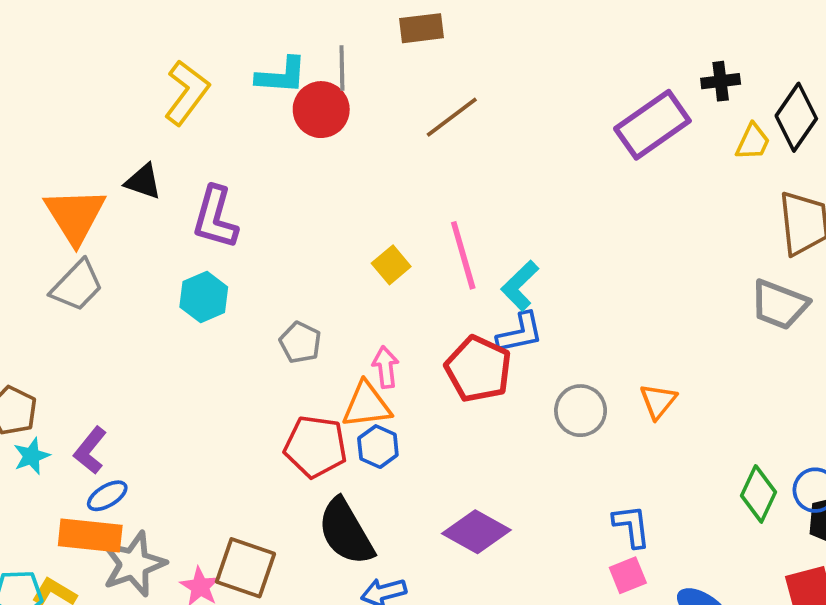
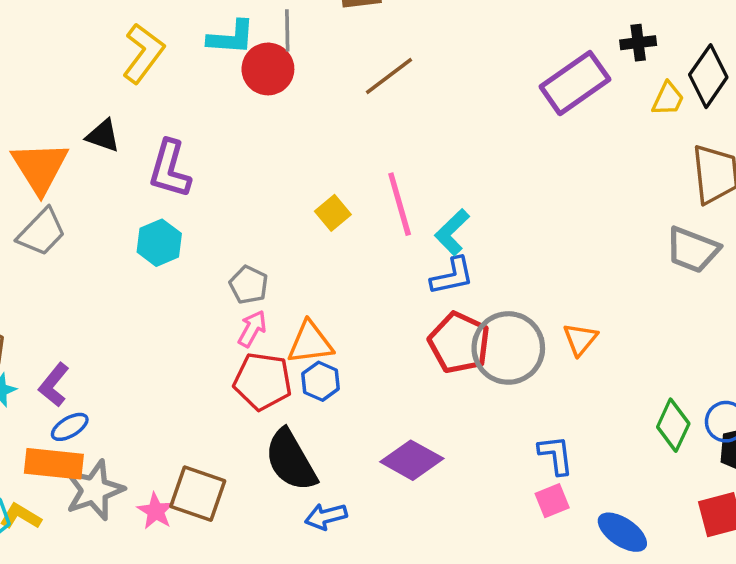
pink arrow: (386, 367) -> (252, 329), moved, turned 36
red pentagon: (478, 369) -> (459, 343), moved
gray circle: (581, 411) -> (508, 348), size x1.5

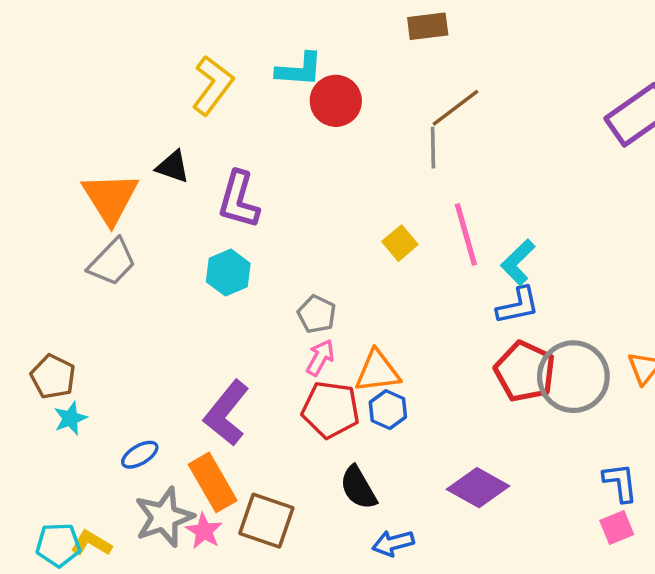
gray line: (287, 30) -> (433, 148), moved
purple L-shape: (54, 385) -> (227, 413), moved, size x1.5
black semicircle: (291, 460) -> (358, 488), size x0.7
orange rectangle: (54, 464) -> (213, 482), moved, turned 54
pink star: (156, 511) -> (204, 531), moved

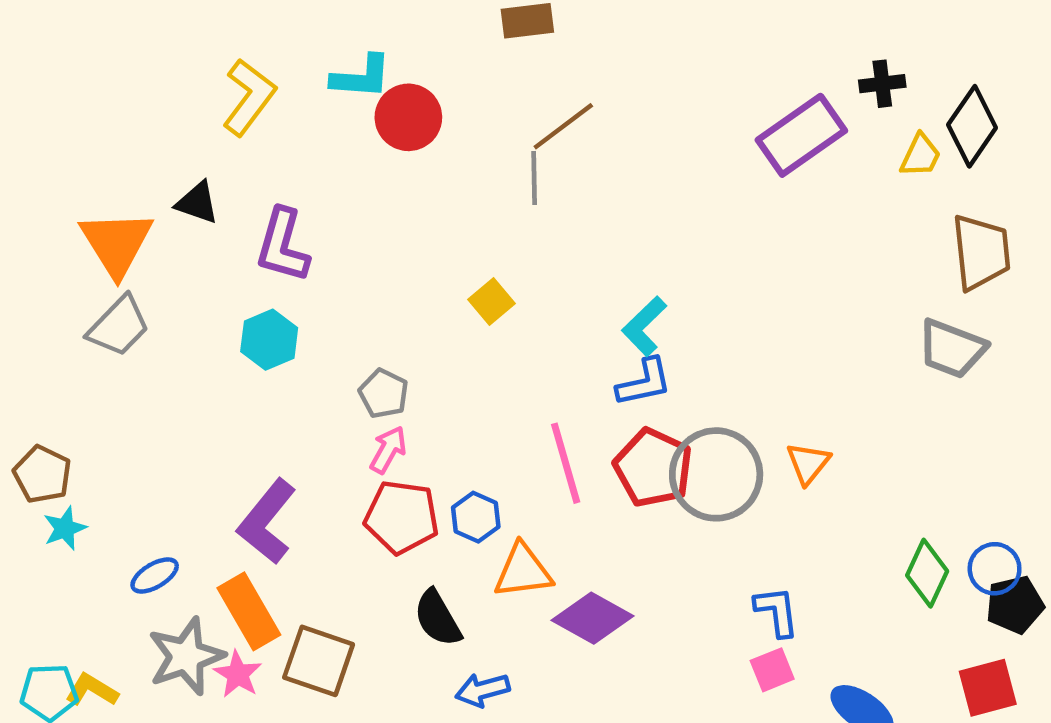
pink line: (466, 234) -> (566, 463), moved
orange triangle: (377, 371) -> (523, 571), moved

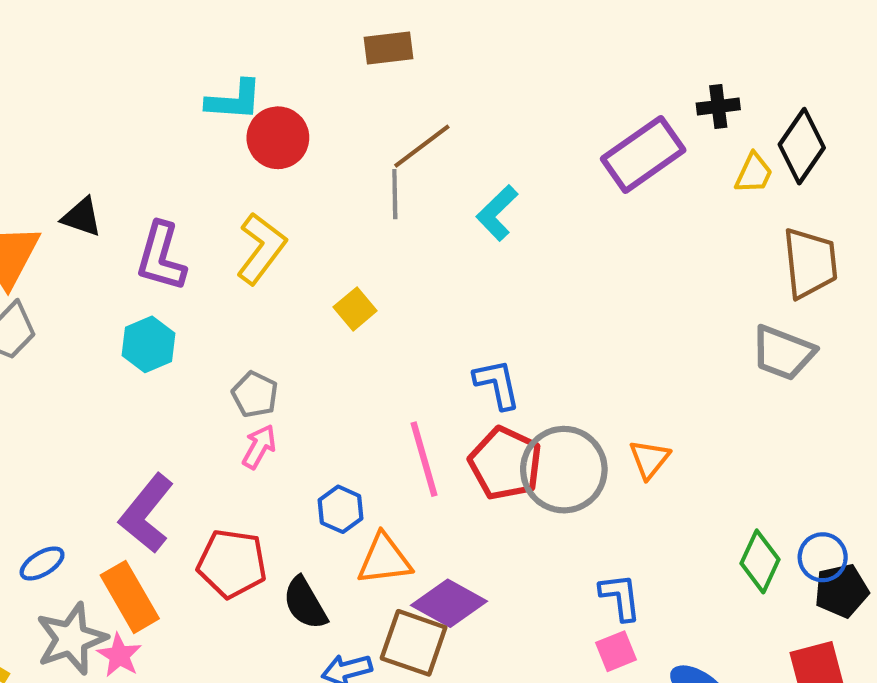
yellow L-shape: (249, 97) -> (261, 248), moved
cyan L-shape: (644, 326) -> (497, 213), moved
blue L-shape: (644, 382) -> (497, 384), turned -90
red pentagon: (402, 517) -> (232, 564), moved
brown square: (319, 661) -> (414, 643), moved

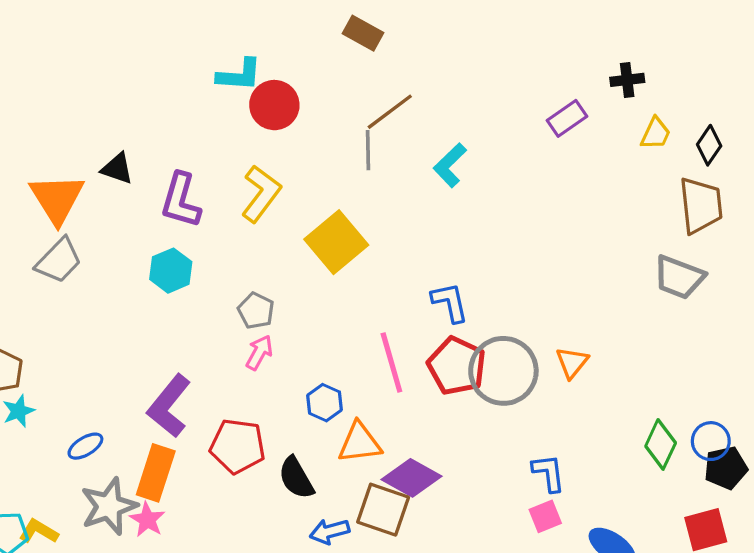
brown rectangle: (389, 48) -> (363, 33), turned 36
black diamond: (802, 146) -> (709, 145), moved, size x0.7
purple rectangle: (643, 154) -> (567, 118), size x0.6
yellow square: (355, 309) -> (336, 242), size x1.8
orange rectangle: (130, 597) -> (156, 473), turned 48

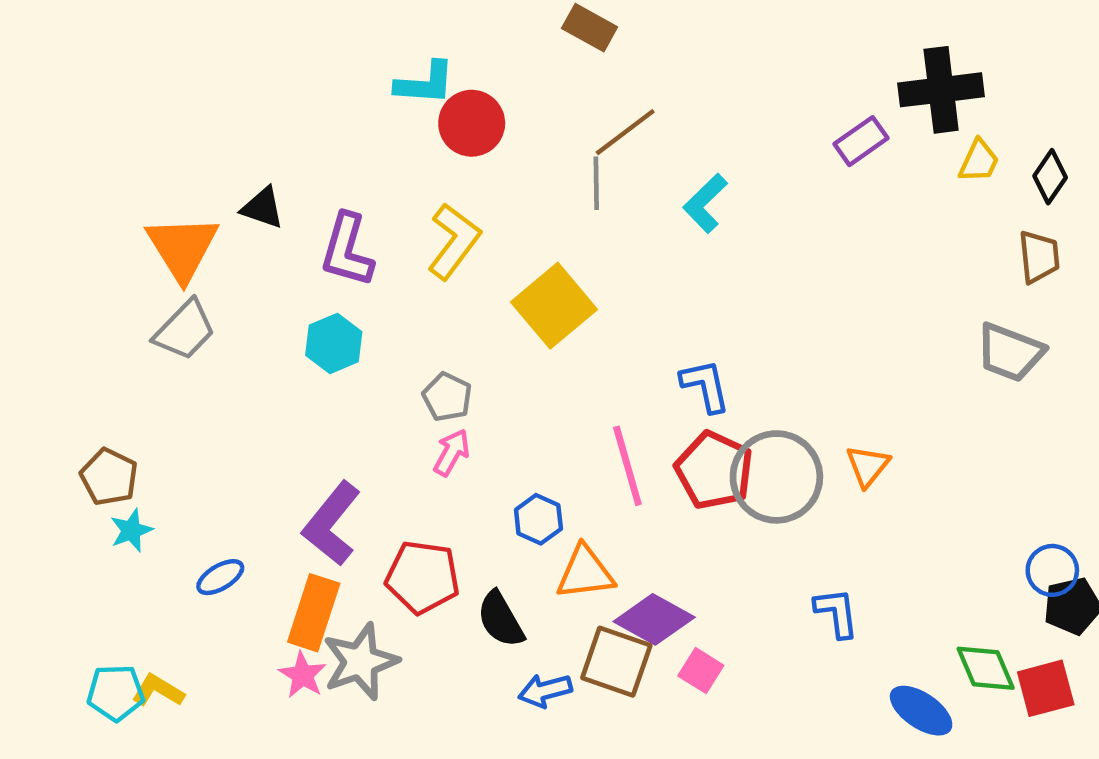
black cross: (627, 80) -> (941, 90), size x1.8
brown trapezoid: (701, 205) -> (1039, 257), size x0.7
green diamond: (661, 444) -> (986, 668), moved, turned -48
gray star: (109, 506) -> (360, 662), moved
pink square: (545, 516) -> (701, 671), moved, turned -36

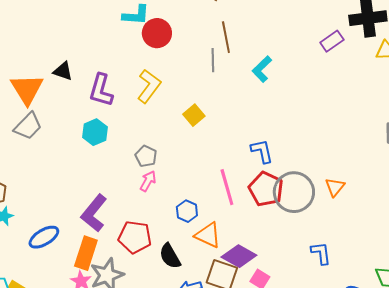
brown line: (625, 132) -> (226, 37), turned -64
yellow square: (554, 306) -> (194, 115), size x0.6
orange triangle: (585, 573) -> (208, 235), turned 32
blue ellipse: (220, 577) -> (44, 237), size x1.4

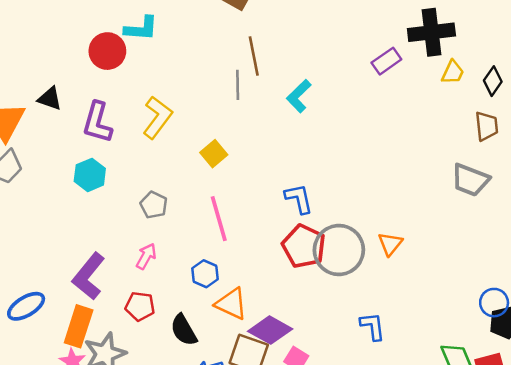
red circle: (157, 33) -> (107, 51), moved
pink arrow: (148, 181) -> (146, 256), moved
pink line: (227, 187) -> (219, 219), moved
red pentagon: (135, 237) -> (140, 306), size x0.7

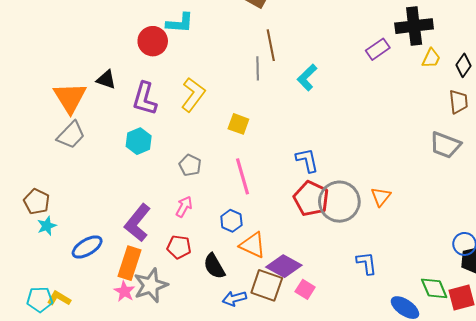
yellow square: (214, 154) -> (238, 124), turned -30

